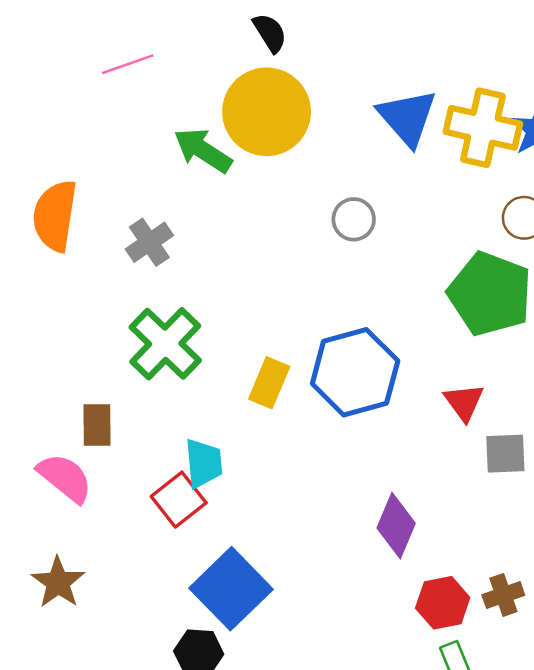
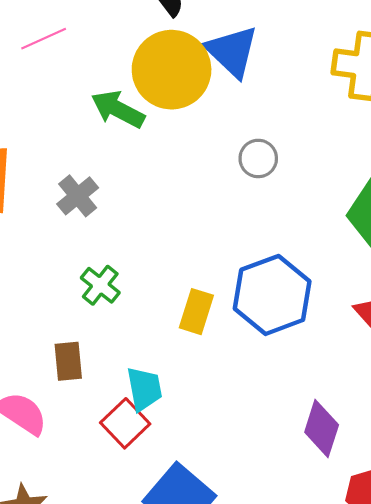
blue triangle: (407, 117) -> (232, 51), moved
green cross: (165, 344) -> (100, 285), size x0.6
brown rectangle: (97, 425) -> (68, 361), moved

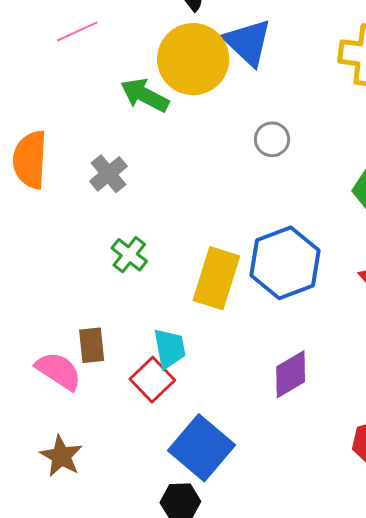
yellow rectangle: (196, 312) -> (216, 278), size x1.5
brown rectangle: (68, 361) -> (92, 345), moved
purple diamond: (322, 429) -> (291, 374), moved, turned 42

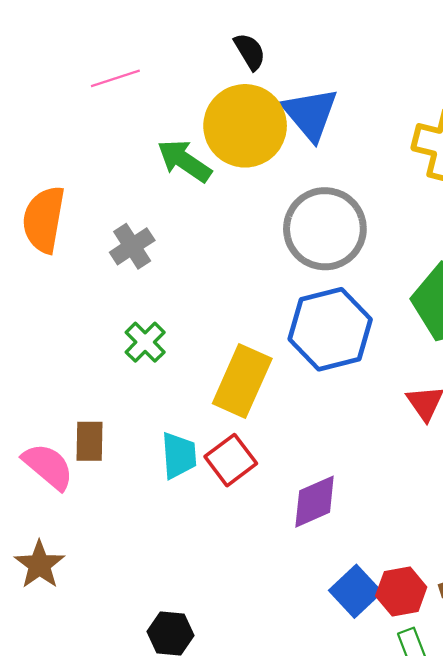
gray circle: (272, 139) -> (325, 229), size x2.0
blue hexagon: (285, 263) -> (330, 329), moved
red square: (152, 380) -> (231, 460), moved
blue square: (202, 448) -> (355, 591), moved, size x0.7

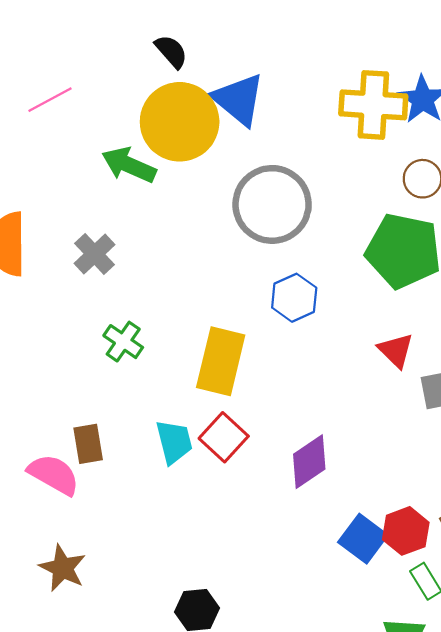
blue hexagon: (330, 329) -> (294, 298), size x0.6

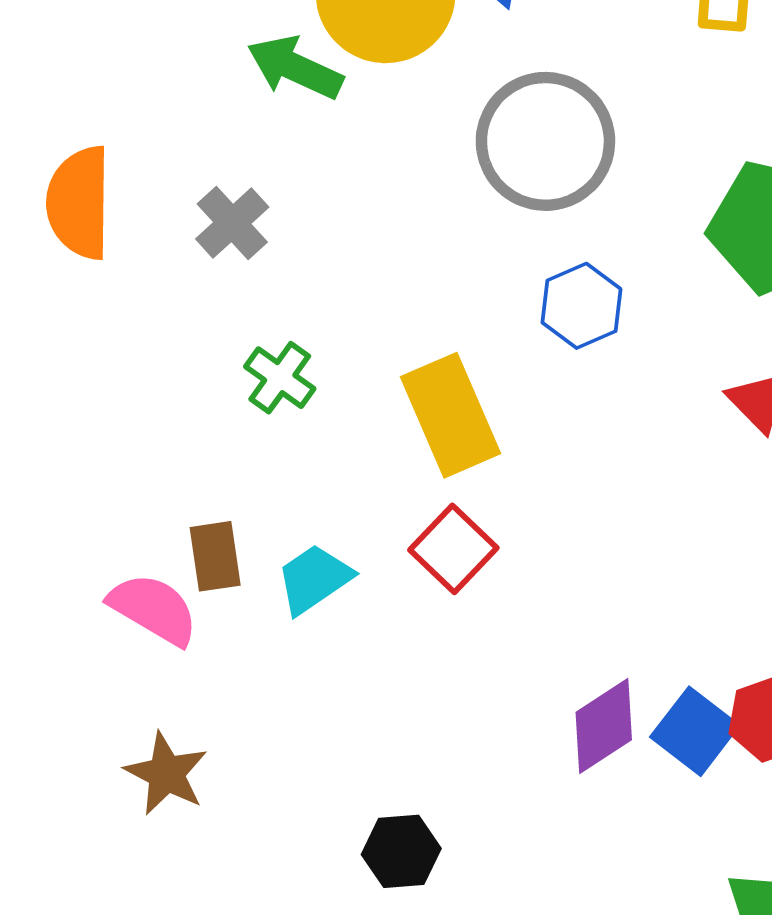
yellow rectangle: (221, 361) -> (451, 415), turned -38
cyan trapezoid: (174, 442) -> (314, 579), moved, turned -111
purple diamond: (309, 462) -> (604, 726), moved

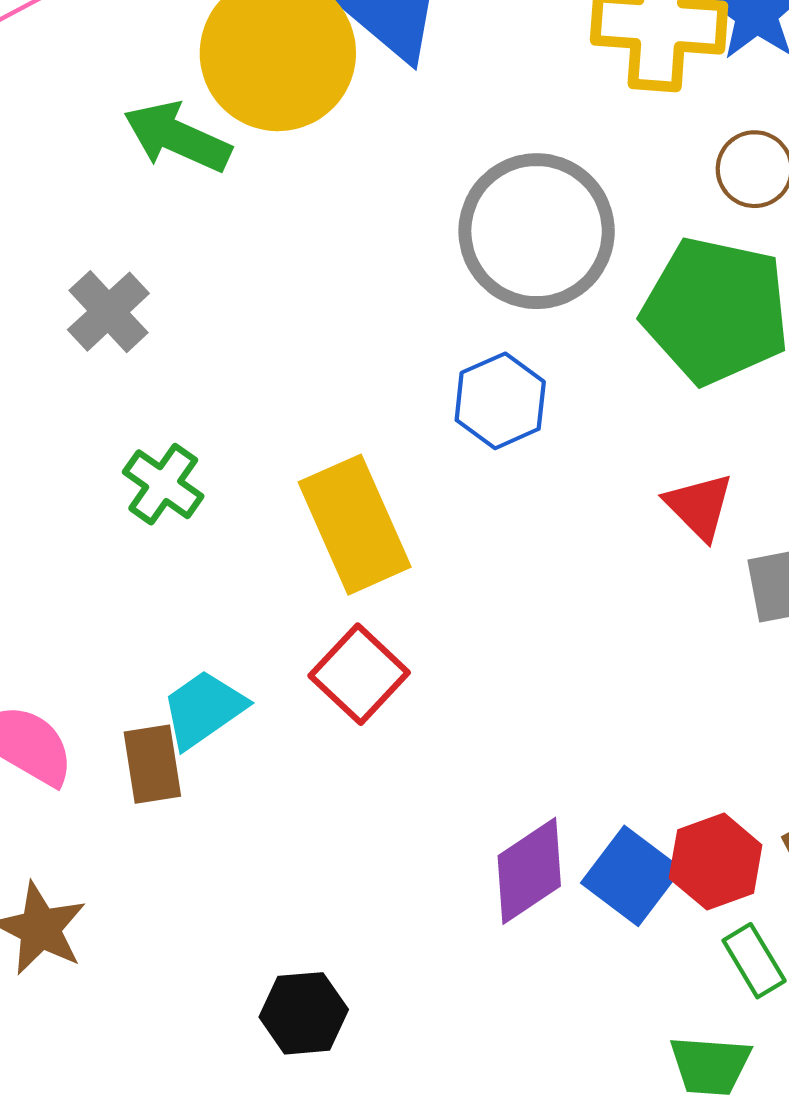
gray circle: (545, 141) -> (537, 231), moved
brown rectangle: (215, 556) -> (152, 764), moved

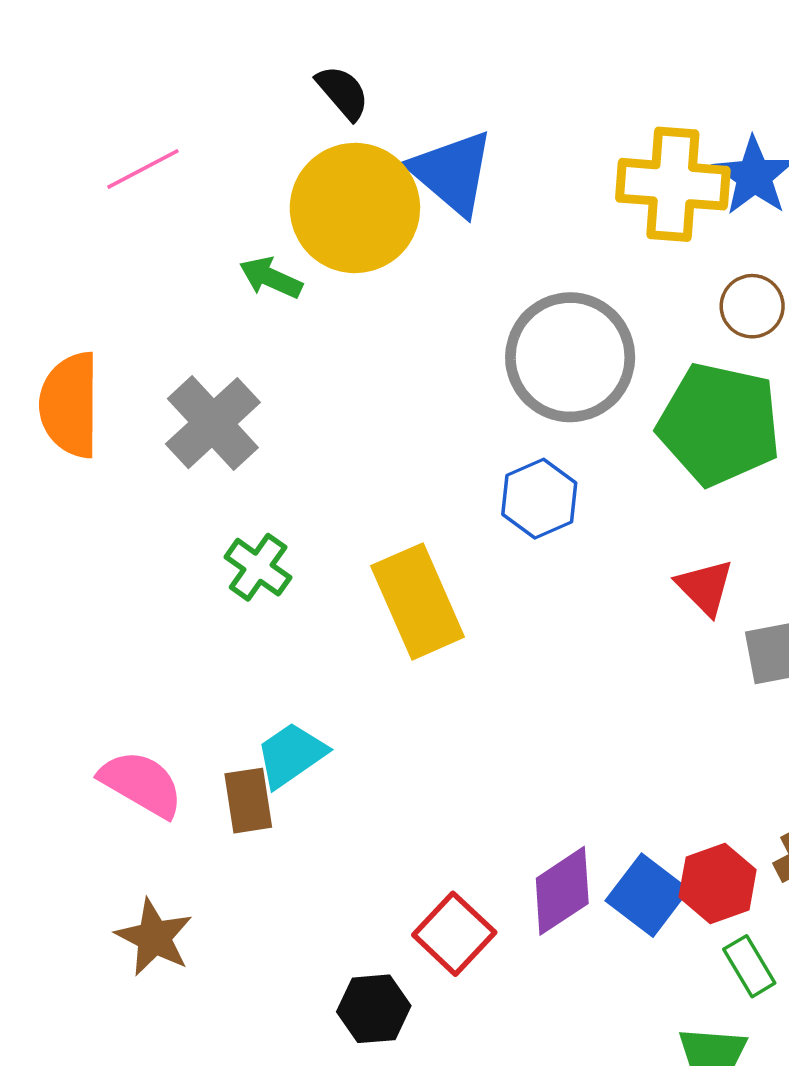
green arrow: (177, 137) -> (271, 278), size x0.7
gray cross: (108, 312) -> (213, 423), size x1.4
red square: (359, 674) -> (454, 934), moved

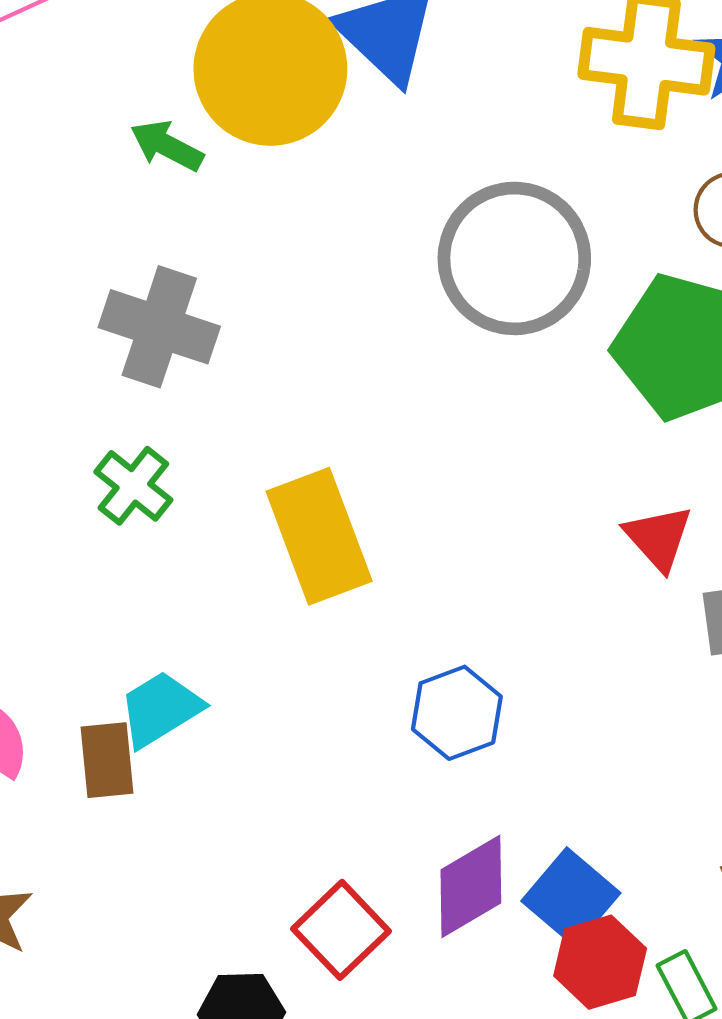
gray cross: (213, 423) -> (159, 327), moved, turned -32
blue hexagon: (539, 499) -> (457, 713), moved
red hexagon: (718, 883) -> (600, 962), moved

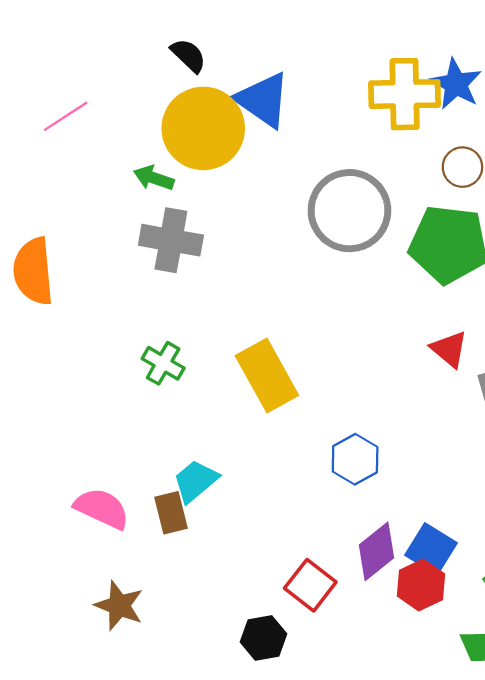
gray cross: (159, 327) -> (171, 240), moved
red hexagon: (600, 962) -> (421, 585), moved

